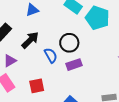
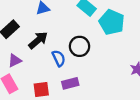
purple rectangle: (74, 65) -> (70, 83), moved

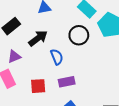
black circle: (80, 46) -> (79, 35), moved

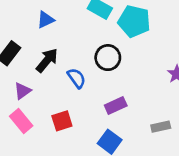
black circle: (79, 35) -> (108, 58), moved
purple rectangle: (67, 82) -> (116, 105), moved

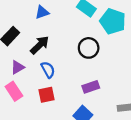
blue semicircle: (77, 78) -> (48, 70), moved

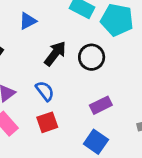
black arrow: (40, 45) -> (55, 54), moved

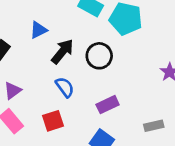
blue triangle: (28, 21) -> (39, 30), moved
blue semicircle: (45, 91) -> (65, 87), moved

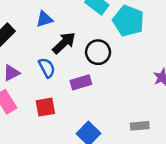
blue semicircle: (65, 87) -> (47, 68), moved
purple rectangle: (108, 105) -> (81, 82), moved

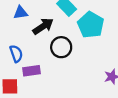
black arrow: (64, 43) -> (43, 26), moved
purple rectangle: (81, 82) -> (32, 71), moved

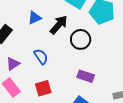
purple rectangle: (32, 71) -> (86, 76), moved, turned 42

